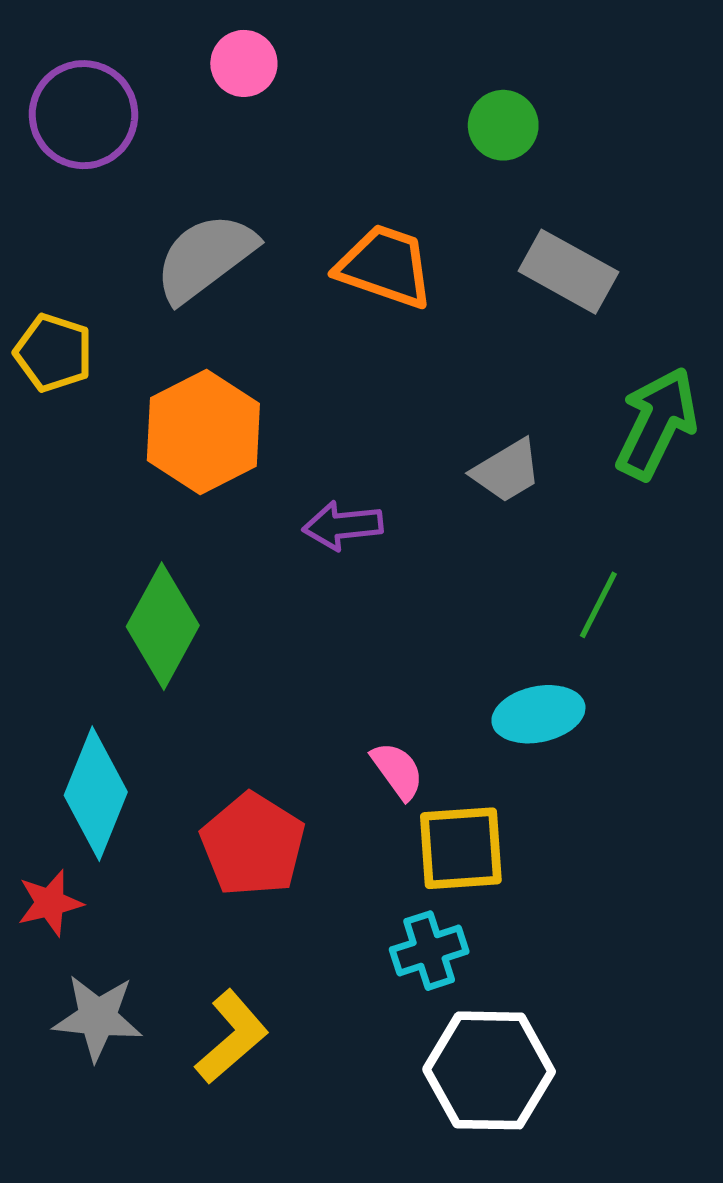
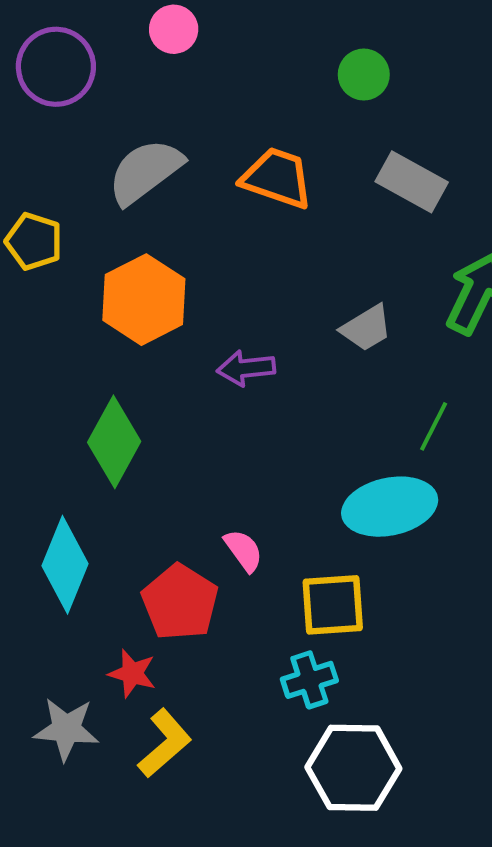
cyan ellipse: (538, 714) -> (390, 507), size x1.4
pink semicircle: (397, 771) -> (243, 551), moved
red star: (50, 903) -> (132, 673), moved, turned 30

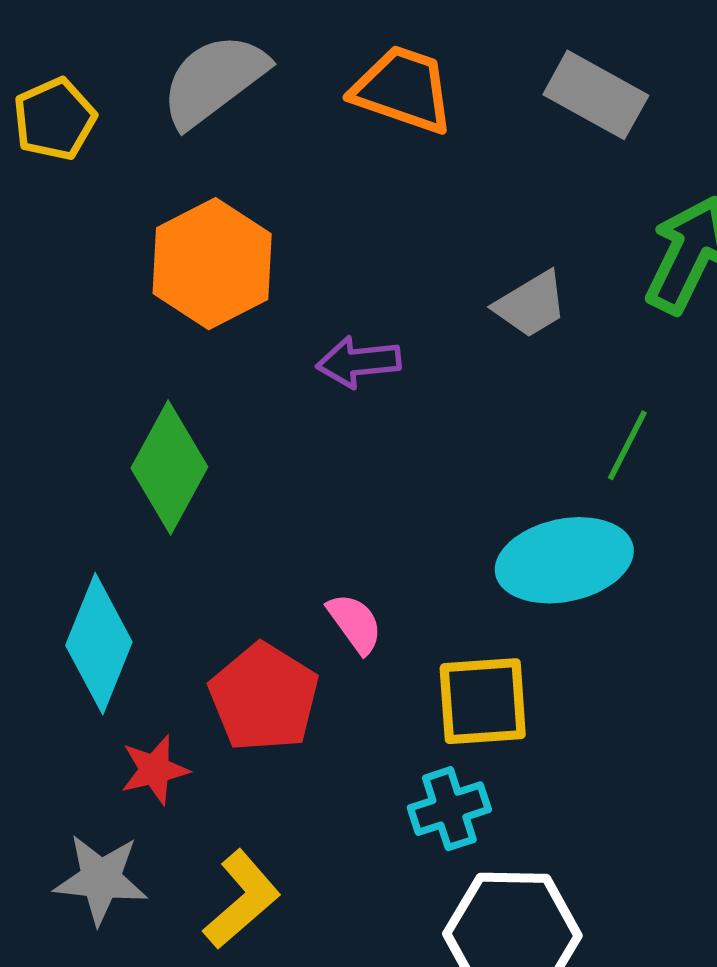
yellow pentagon: (34, 241) -> (54, 119), moved, turned 30
red star: (132, 673) -> (155, 770), moved, turned -30

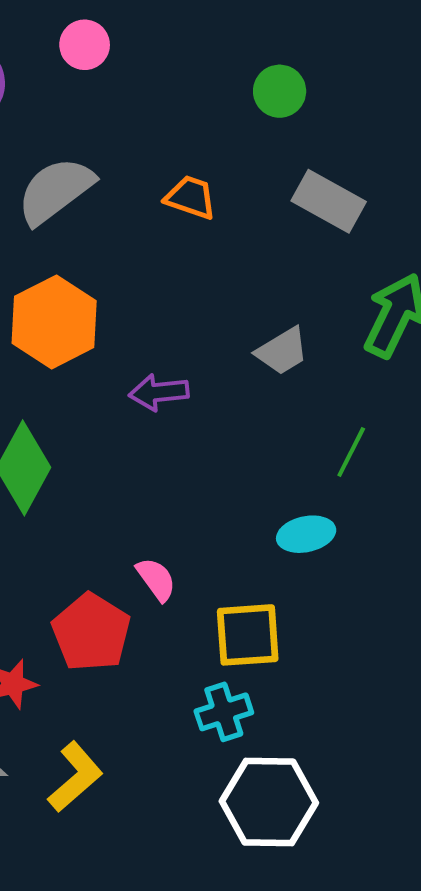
orange trapezoid: (403, 89) -> (191, 197), size x0.7
cyan ellipse: (564, 560) -> (306, 534), size x0.6

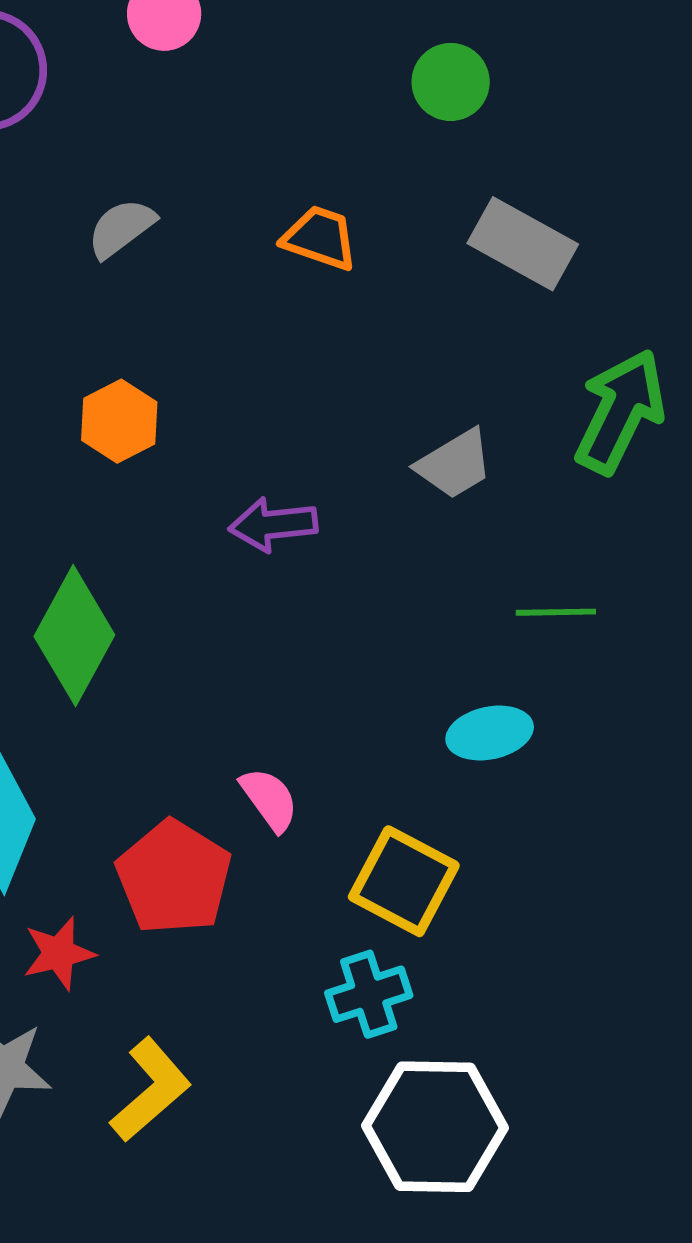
gray semicircle: (55, 191) -> (121, 228), size x0.6
orange hexagon: (54, 322) -> (119, 421), size x0.6
green line: (351, 452) -> (556, 612), turned 62
yellow square: (248, 635) -> (404, 881), turned 32

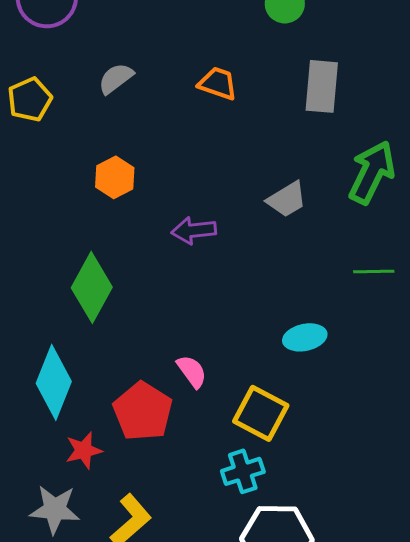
gray rectangle: (523, 244) -> (322, 86), turned 66
green line: (556, 612) -> (374, 271), moved

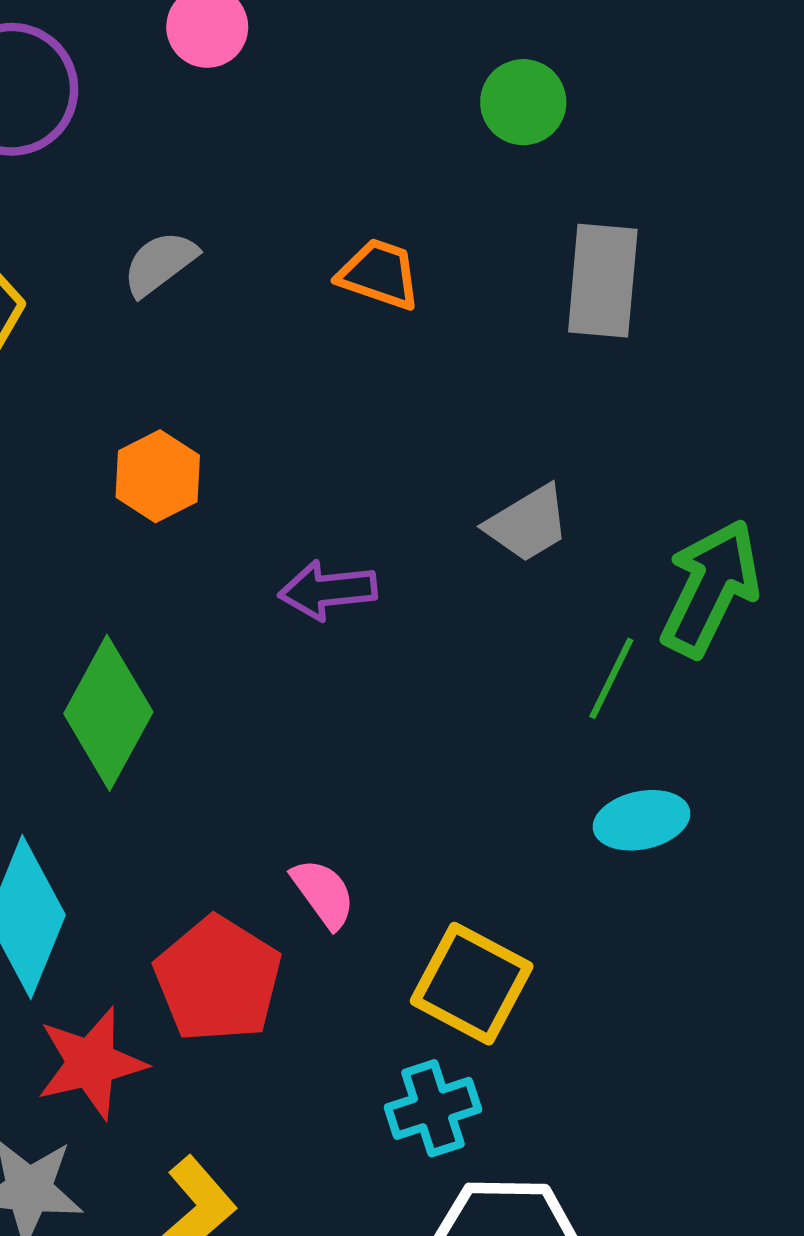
green arrow: (372, 172) -> (710, 588), moved
green line: (374, 271) -> (611, 678), moved, turned -63
cyan ellipse: (305, 337) -> (642, 820), moved
red star: (84, 450) -> (91, 1063), size x1.4

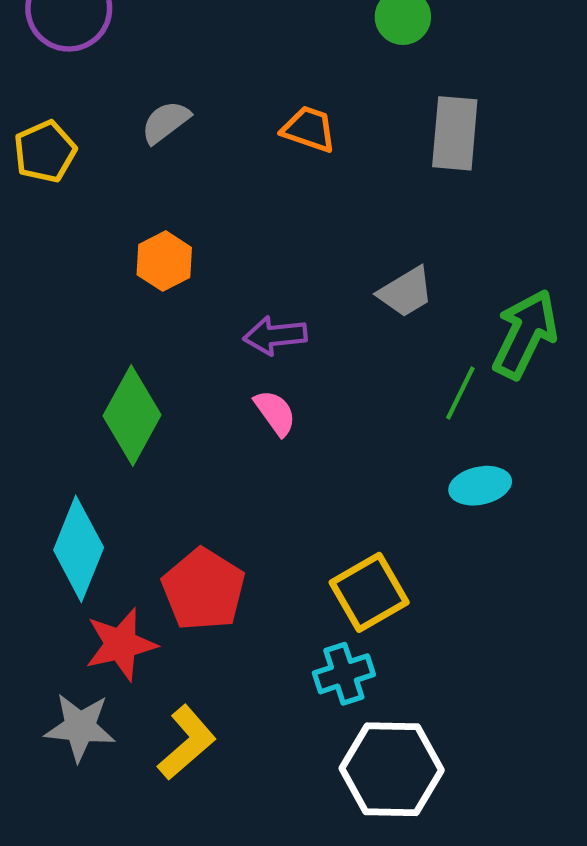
pink semicircle: (323, 893) -> (275, 413), moved
yellow square: (472, 984) -> (369, 592), turned 32

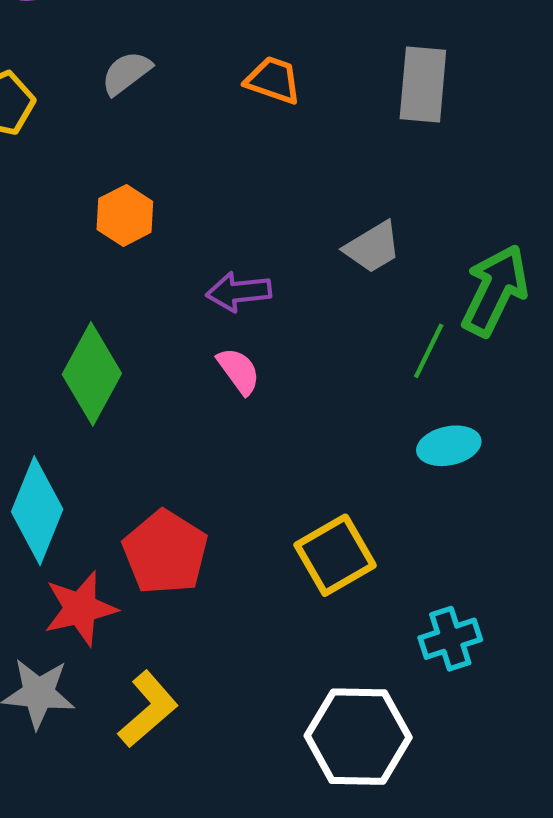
cyan cross: (344, 674) -> (450, 639), moved

